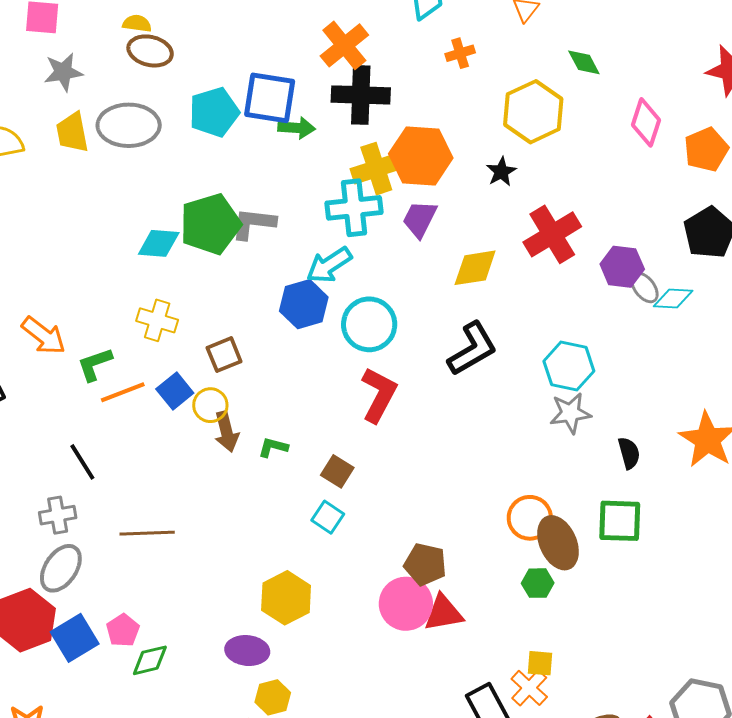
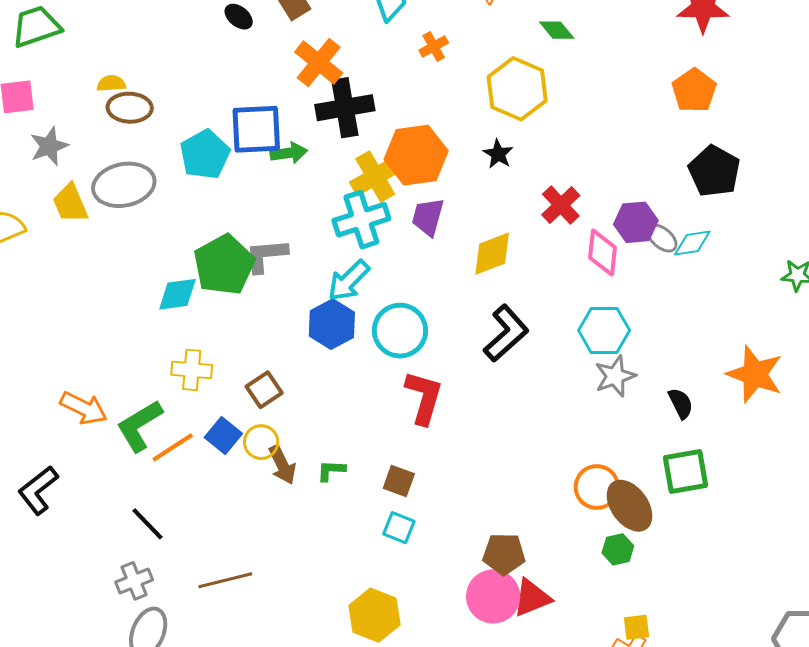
pink diamond: (646, 122) -> (603, 253), moved
red cross: (552, 234) -> (561, 205), size x0.7
green L-shape: (95, 364) -> (139, 426), size x1.4

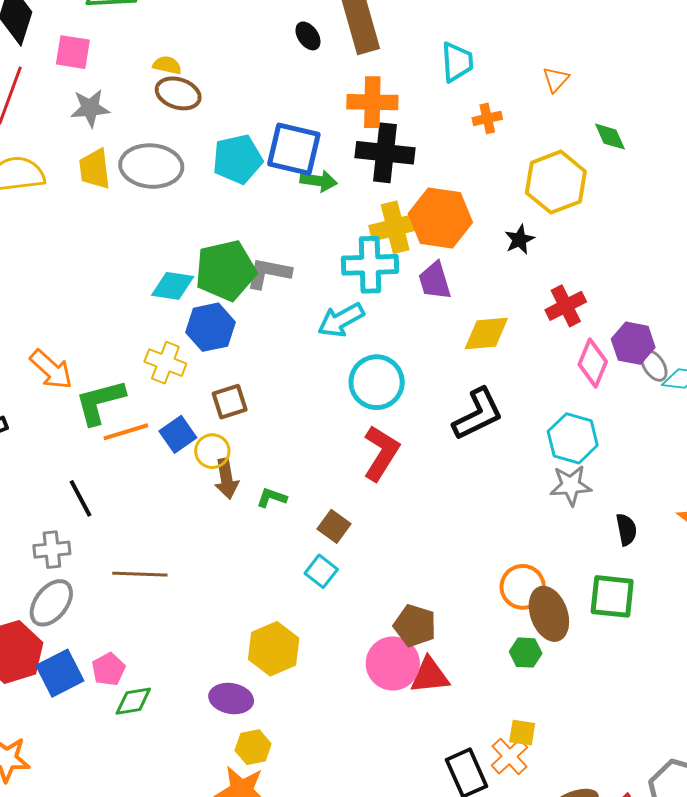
orange cross: (319, 63) -> (372, 102), turned 36
purple trapezoid: (428, 217) -> (435, 281), turned -48
blue hexagon: (332, 324) -> (210, 327), moved

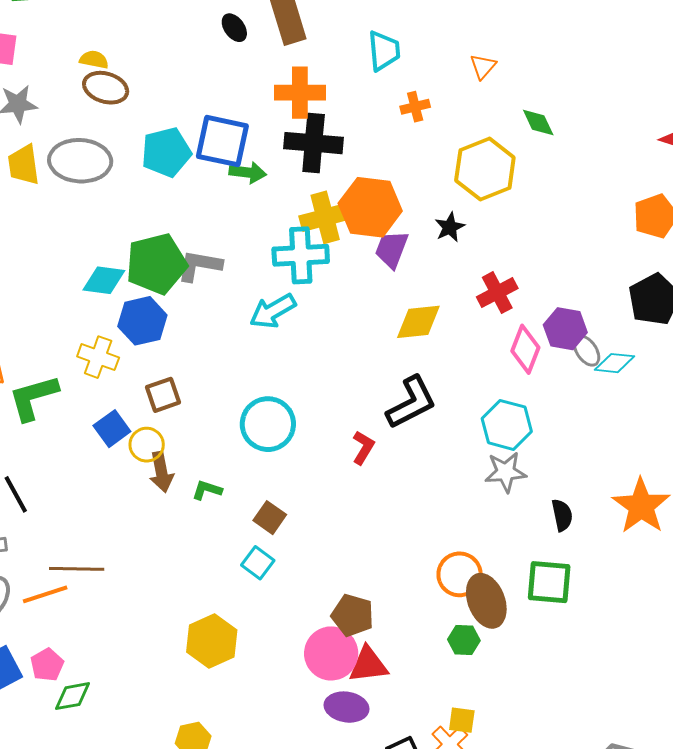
purple trapezoid: (435, 281) -> (392, 249), moved, turned 39
cyan circle: (377, 382) -> (268, 424), moved
orange line: (126, 432) -> (45, 594), moved
red L-shape: (381, 453) -> (363, 447), moved, size x0.6
purple ellipse: (231, 699) -> (347, 707), moved

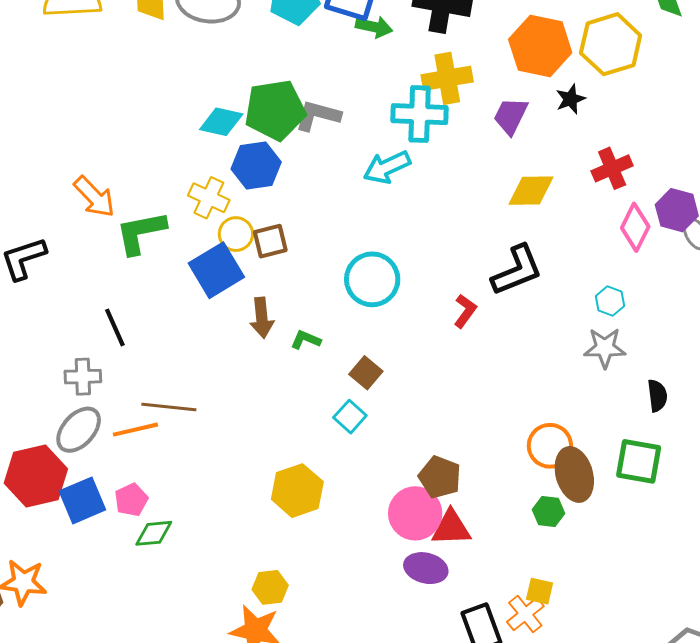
orange hexagon: (370, 207) -> (540, 46), moved
cyan hexagon: (507, 425) -> (610, 301), size x0.6
blue square: (112, 429) -> (216, 270), size x1.5
yellow circle: (147, 445) -> (236, 234), moved

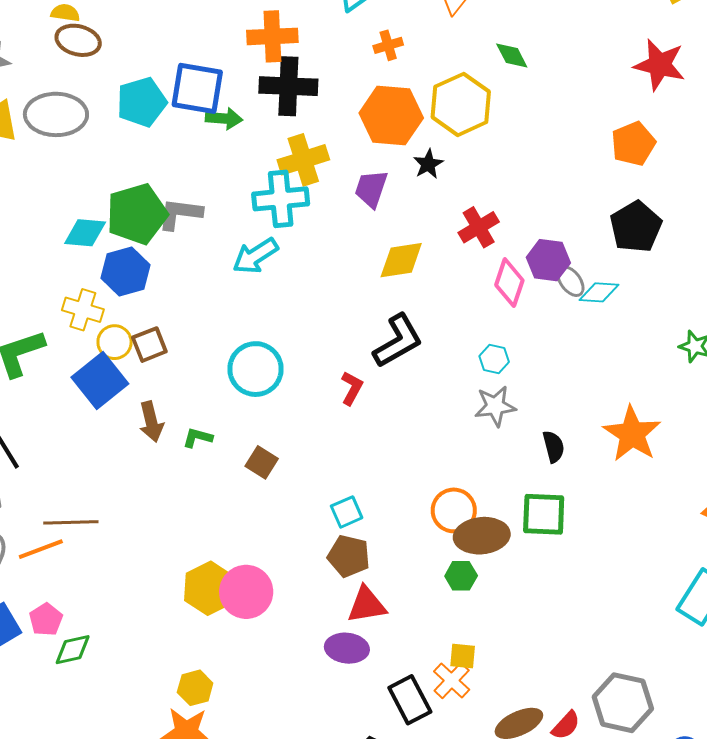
cyan square: (350, 417) -> (347, 512), moved, turned 32
brown ellipse: (574, 474) -> (482, 536), turned -72
pink circle: (415, 513) -> (246, 592), moved

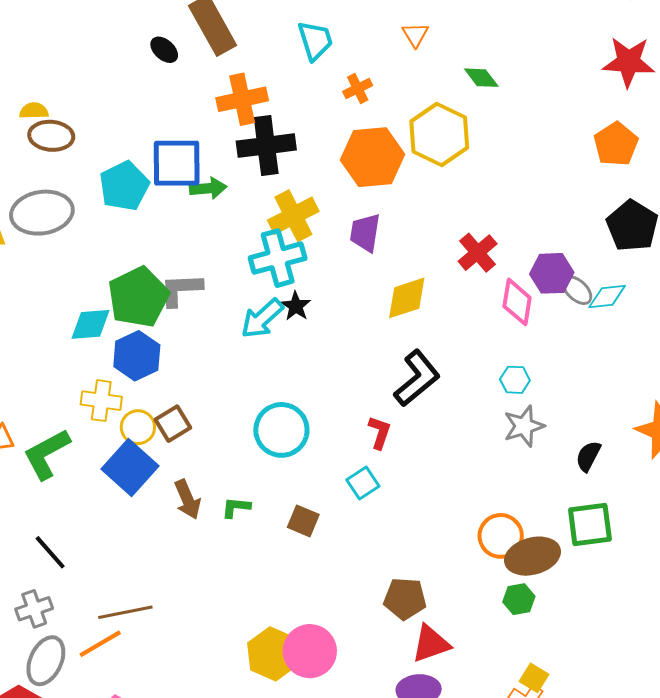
black star: (428, 164) -> (296, 306), moved
black semicircle: (554, 447) -> (588, 456), turned -128
cyan square: (347, 512) -> (363, 483), moved
yellow square: (463, 656) -> (534, 678), turned 36

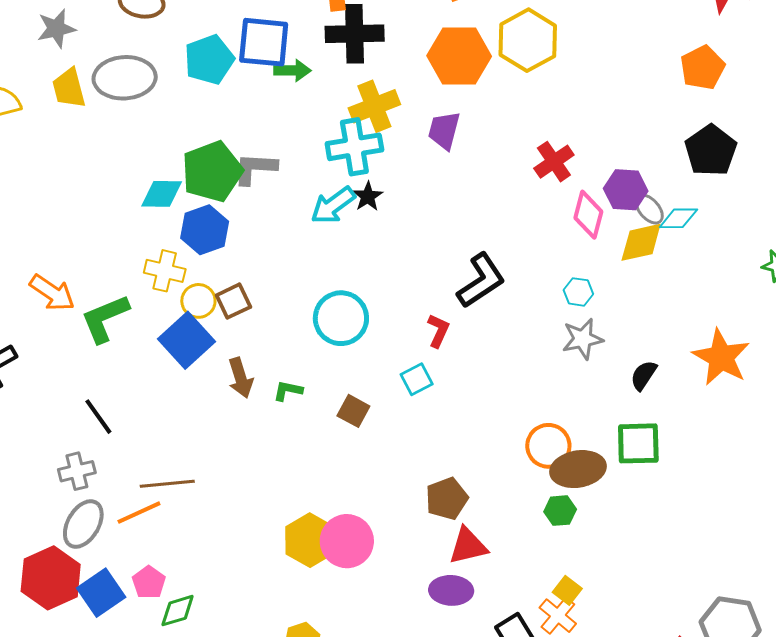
yellow diamond: (407, 298) -> (641, 242), moved
brown pentagon: (405, 599) -> (447, 498), turned -30

